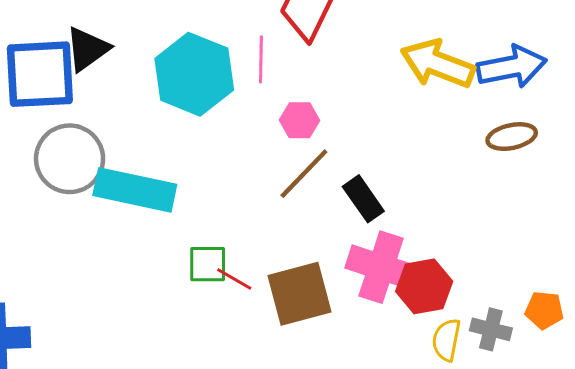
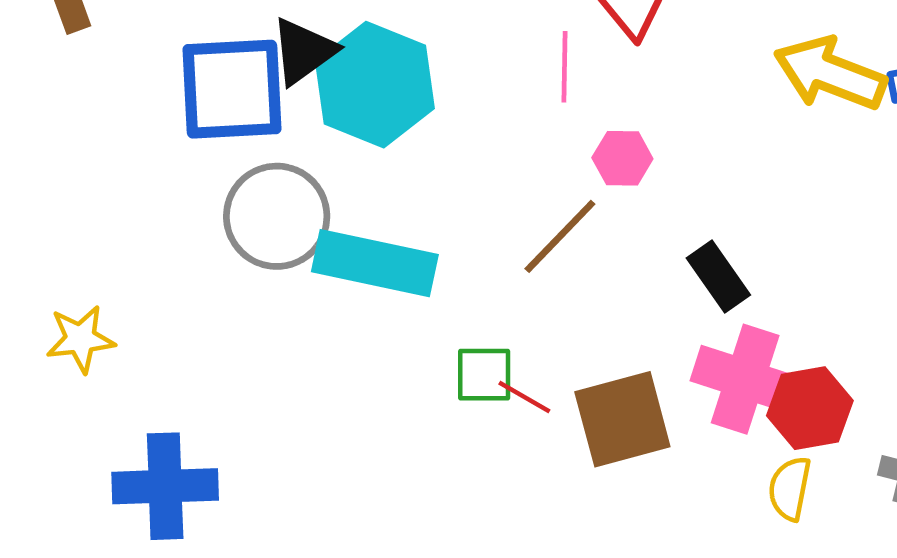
cyan hexagon: (194, 74) -> (375, 85), moved
brown line: (304, 174) -> (560, 236), moved
yellow semicircle: (446, 340) -> (790, 488), moved

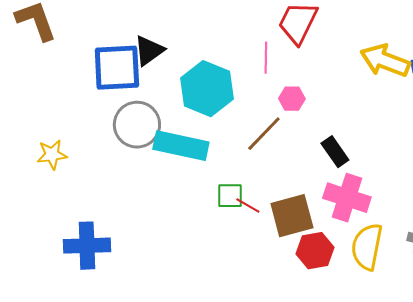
cyan hexagon: (375, 85) -> (207, 89), moved
yellow star: (80, 339) -> (52, 155), moved
red hexagon: (810, 408) -> (315, 251), moved
yellow semicircle: (790, 488) -> (367, 247), size x1.6

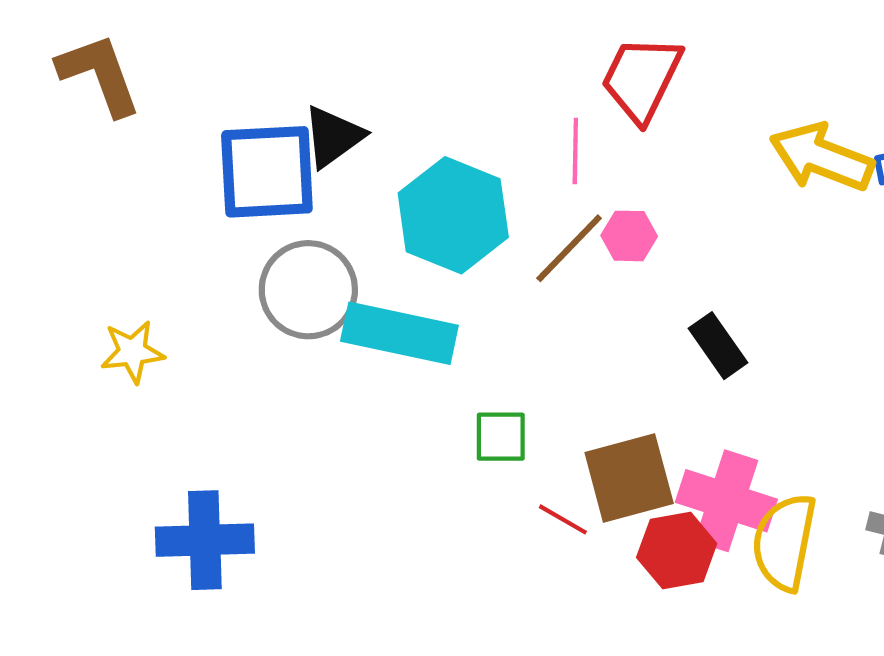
brown line: (264, 134) -> (569, 248), moved
pink cross: (347, 198) -> (726, 501), moved
red line: (248, 206) -> (563, 519), moved

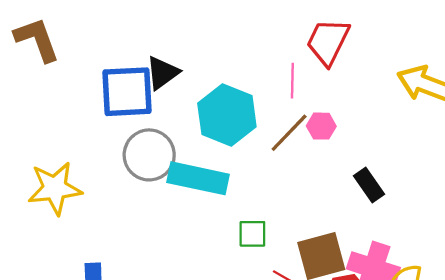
yellow star: (132, 352) -> (55, 188), size x1.6

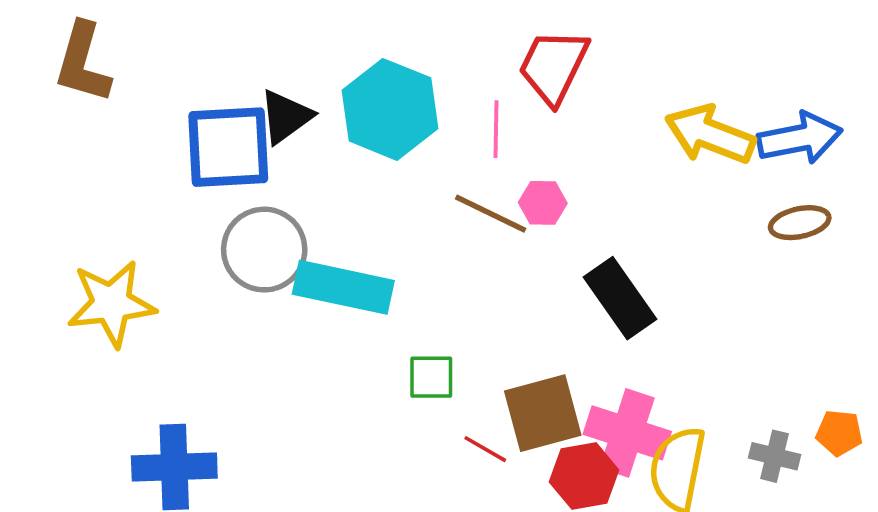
brown L-shape: (37, 39) -> (83, 63), turned -144
cyan hexagon: (227, 115) -> (390, 109), moved
brown line: (289, 133) -> (491, 214), turned 72
black rectangle: (369, 185) -> (620, 298), size x1.4

